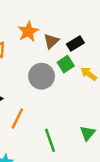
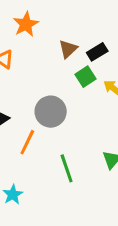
orange star: (28, 31) -> (26, 24), moved
gray circle: (42, 76) -> (51, 112), moved

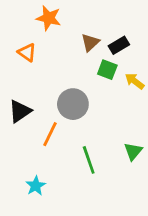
orange star: (26, 24) -> (49, 18), turned -30
green square: (86, 77) -> (107, 70), turned -36

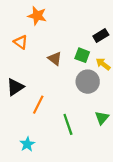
brown triangle: (90, 42) -> (55, 59), moved, turned -40
black rectangle: (119, 45) -> (101, 35), moved
gray circle: (73, 104) -> (88, 82), moved

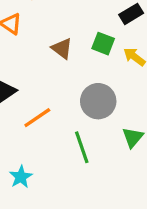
gray circle: (88, 82) -> (98, 101), moved
orange line: (38, 105) -> (37, 118), turned 30

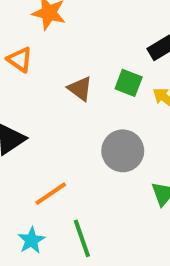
orange line: (37, 118) -> (51, 194), moved
green line: (82, 147) -> (82, 238), moved

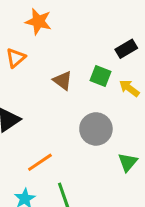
orange triangle: (20, 60) -> (16, 58), turned 45

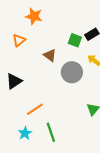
green square: (100, 76) -> (75, 40), moved
gray circle: (96, 129) -> (72, 72), moved

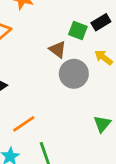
brown triangle: (50, 55) -> (58, 49), moved

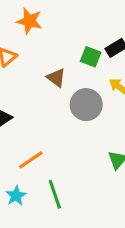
brown triangle: (58, 49) -> (56, 78), moved

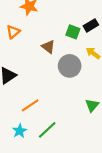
green line: (55, 194) -> (47, 130), turned 66

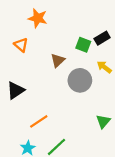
orange triangle: (13, 32) -> (21, 45), turned -40
brown triangle: (48, 47) -> (58, 60), turned 40

